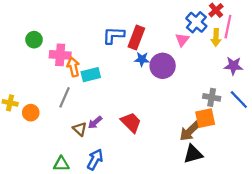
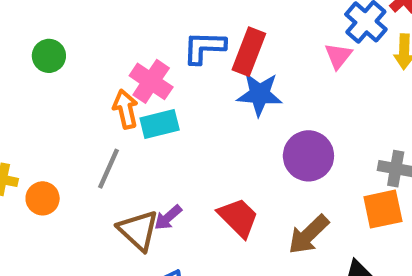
pink cross: (60, 55) -> (151, 81), moved, turned 30
blue star: (142, 59) -> (260, 94), size x1.5
purple circle: (163, 66) -> (308, 156), moved
brown triangle: (80, 129) -> (138, 230), size x1.5
brown arrow: (190, 131) -> (308, 235), moved

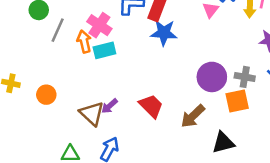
purple circle: (308, 156) -> (212, 77), moved
gray line: (108, 169) -> (58, 30), moved
orange circle: (43, 198) -> (46, 95), moved

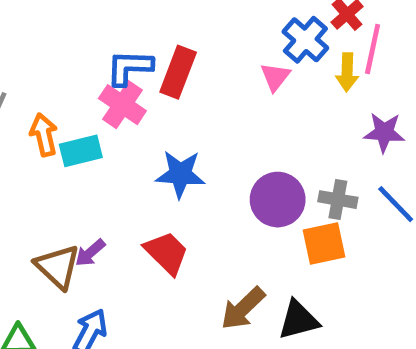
pink cross: (99, 25) -> (122, 105), moved
blue star: (164, 33) -> (180, 174), moved
brown arrow: (193, 116) -> (243, 308), moved

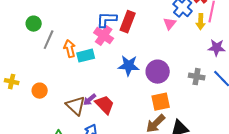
purple circle: (278, 200) -> (158, 72), moved
orange square: (324, 244) -> (161, 102), moved
red trapezoid: (166, 253) -> (105, 105), moved

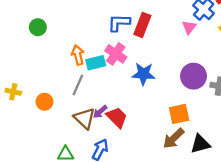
pink cross: (104, 36) -> (116, 54), moved
gray line: (49, 40) -> (78, 85), moved
purple circle: (158, 72) -> (194, 76), moved

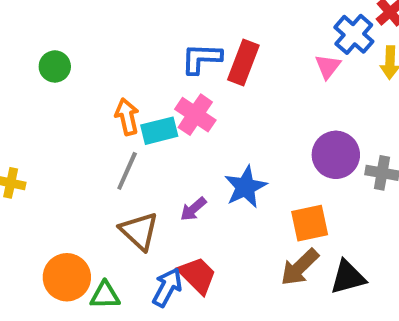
blue star: (143, 74) -> (245, 187), moved, turned -30
orange circle: (44, 102) -> (67, 277), moved, size x1.5
purple arrow: (100, 112) -> (193, 209), moved
red trapezoid: (117, 117) -> (197, 275), moved

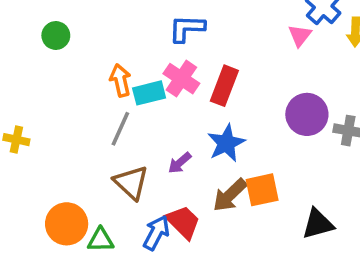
red rectangle: (243, 62) -> (224, 86), moved
orange square: (310, 223) -> (262, 190), moved
brown arrow: (300, 267) -> (230, 195), moved

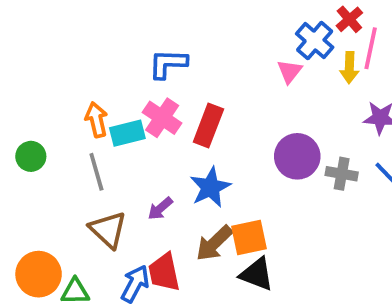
green circle: (56, 36) -> (31, 156), moved
gray line: (120, 129) -> (96, 172), turned -40
red trapezoid: (183, 222) -> (164, 272), turned -147
black triangle: (318, 224) -> (257, 274), moved, turned 36

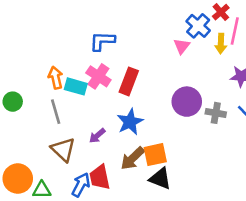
cyan rectangle: (127, 133) -> (76, 86), turned 30

